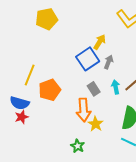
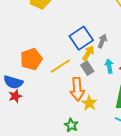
yellow arrow: (100, 42) -> (88, 53), moved
yellow line: (30, 75) -> (60, 66), moved, turned 35
orange pentagon: (50, 90) -> (31, 59), moved

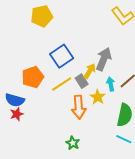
blue square: (81, 38) -> (62, 56), moved
gray arrow: (102, 41) -> (104, 59), size x1.6
gray rectangle: (87, 68) -> (82, 81), moved
yellow star: (89, 103) -> (98, 97), moved

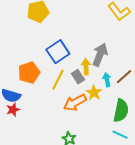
yellow arrow: (90, 71) -> (86, 67), turned -35
yellow line: (62, 84) -> (58, 80), turned -30
orange arrow: (79, 107) -> (75, 103), turned 65

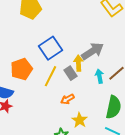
gray arrow: (100, 55) -> (92, 51), turned 35
yellow star: (94, 93) -> (80, 120), moved
orange arrow: (75, 103) -> (68, 99), size x0.6

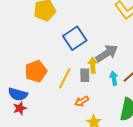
blue square: (50, 48) -> (75, 38), moved
gray rectangle: (70, 73) -> (85, 75), turned 32

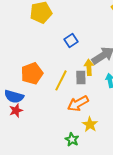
blue square: (75, 38) -> (71, 40), size x0.6
orange arrow: (82, 101) -> (78, 103), size x1.5

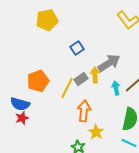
gray rectangle: (81, 77) -> (81, 79), moved, turned 56
orange arrow: (78, 103) -> (84, 111), turned 125

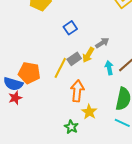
gray arrow: (109, 63) -> (102, 43), size x0.6
yellow arrow: (95, 75) -> (88, 55), turned -147
orange pentagon: (38, 81) -> (29, 73), moved, turned 30

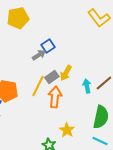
gray arrow: (102, 43) -> (39, 55), moved
orange arrow: (77, 91) -> (55, 97), moved

